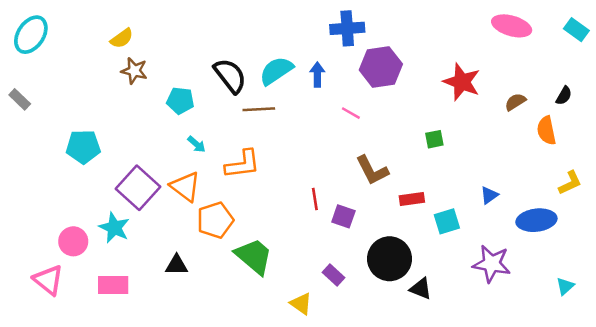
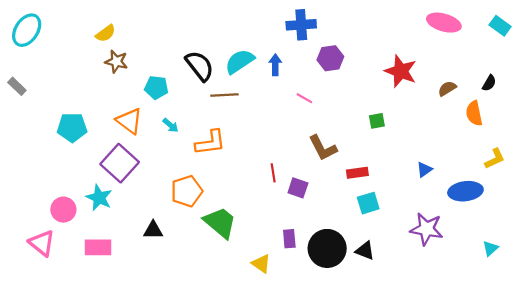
purple hexagon: (381, 67) -> (330, 58), size x0.7
orange triangle: (185, 187) -> (129, 121), moved
cyan square: (447, 221) -> (368, 203), moved
black circle: (390, 259) -> (327, 248), moved
purple rectangle: (333, 275) -> (289, 239), turned 42

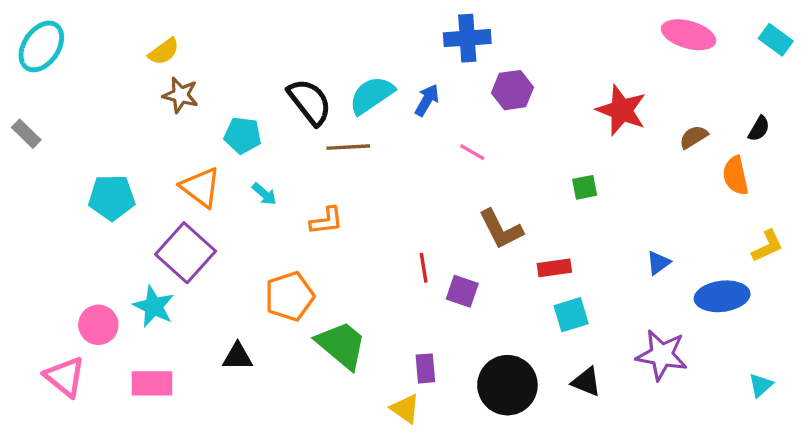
blue arrow: (275, 65) -> (427, 100), turned 30
orange L-shape: (210, 143) -> (326, 221), size x0.7
purple rectangle: (289, 239) -> (425, 368), moved
black triangle: (365, 251) -> (586, 382), moved

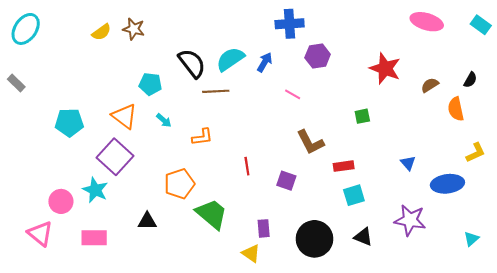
brown star: (181, 95) -> (134, 29), moved
blue triangle: (658, 263) -> (408, 163), turned -35
red line: (424, 268) -> (247, 166), moved

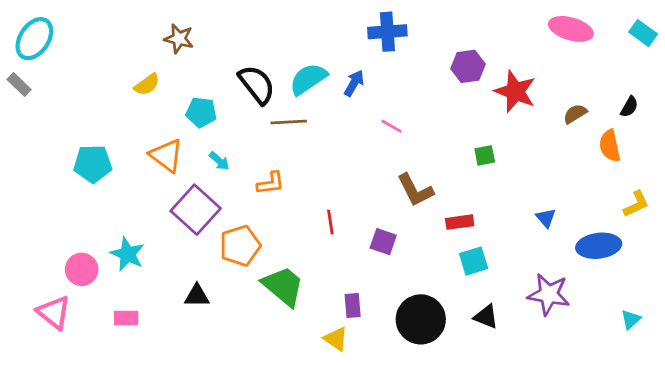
yellow semicircle: (101, 32) -> (147, 85), moved
purple hexagon: (318, 56) -> (468, 66), moved
gray rectangle: (16, 83) -> (19, 85), moved
purple square: (115, 157) -> (196, 210), moved
pink rectangle: (94, 238) -> (126, 318), size x0.7

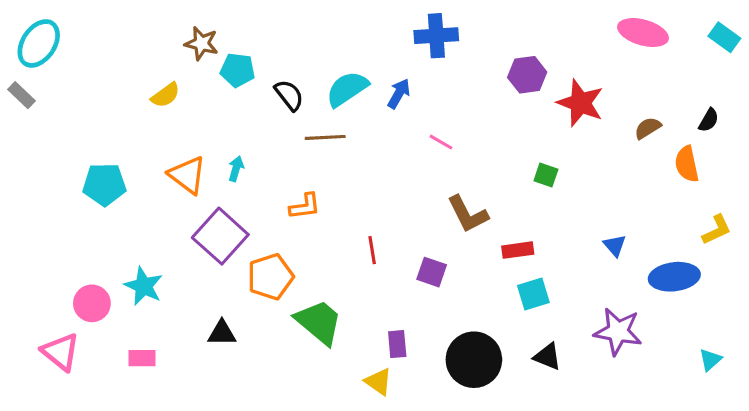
black semicircle: (257, 85) -> (289, 95), size x0.7
cyan pentagon: (201, 112) -> (238, 70), moved
green square: (485, 155) -> (546, 175), turned 30
cyan arrow: (219, 161) -> (236, 169), moved, turned -115

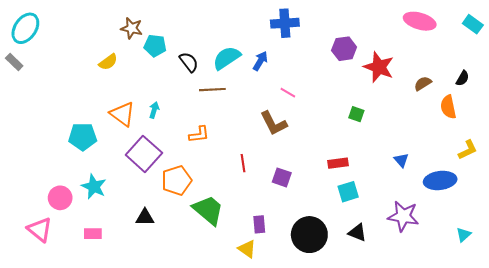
cyan pentagon: (104, 184) -> (83, 137), moved
brown L-shape: (468, 214) -> (274, 123), moved

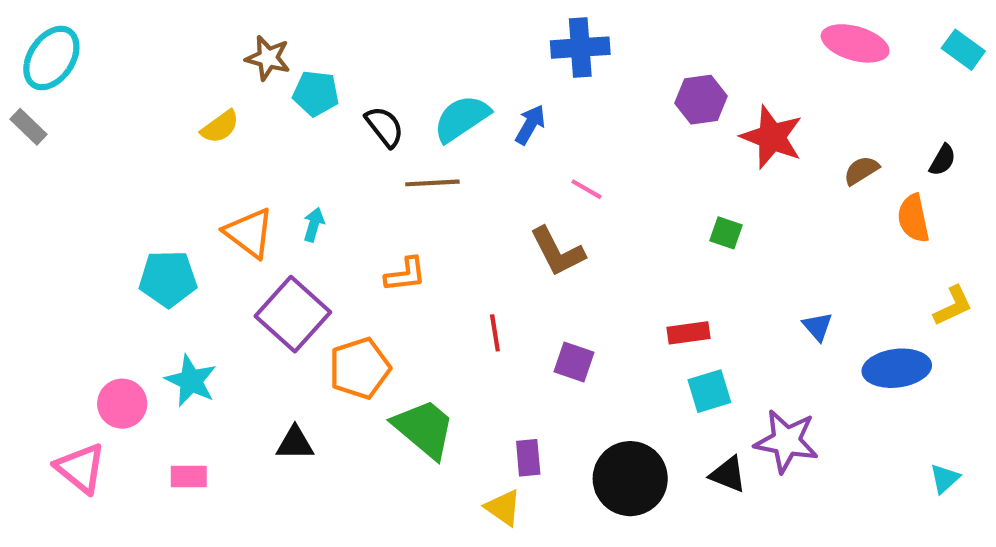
purple star: (403, 216) -> (786, 441), moved

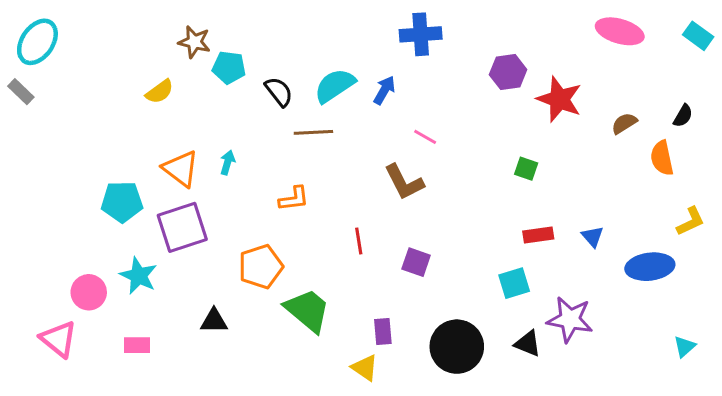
purple square: (293, 314) -> (182, 227), moved, turned 30
red rectangle: (689, 333) -> (538, 235), moved

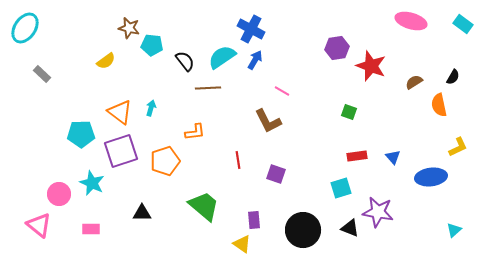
blue cross: (421, 34) -> (251, 29), moved, turned 32
gray rectangle: (21, 92) -> (42, 74), moved
orange pentagon: (261, 267) -> (165, 161), moved

